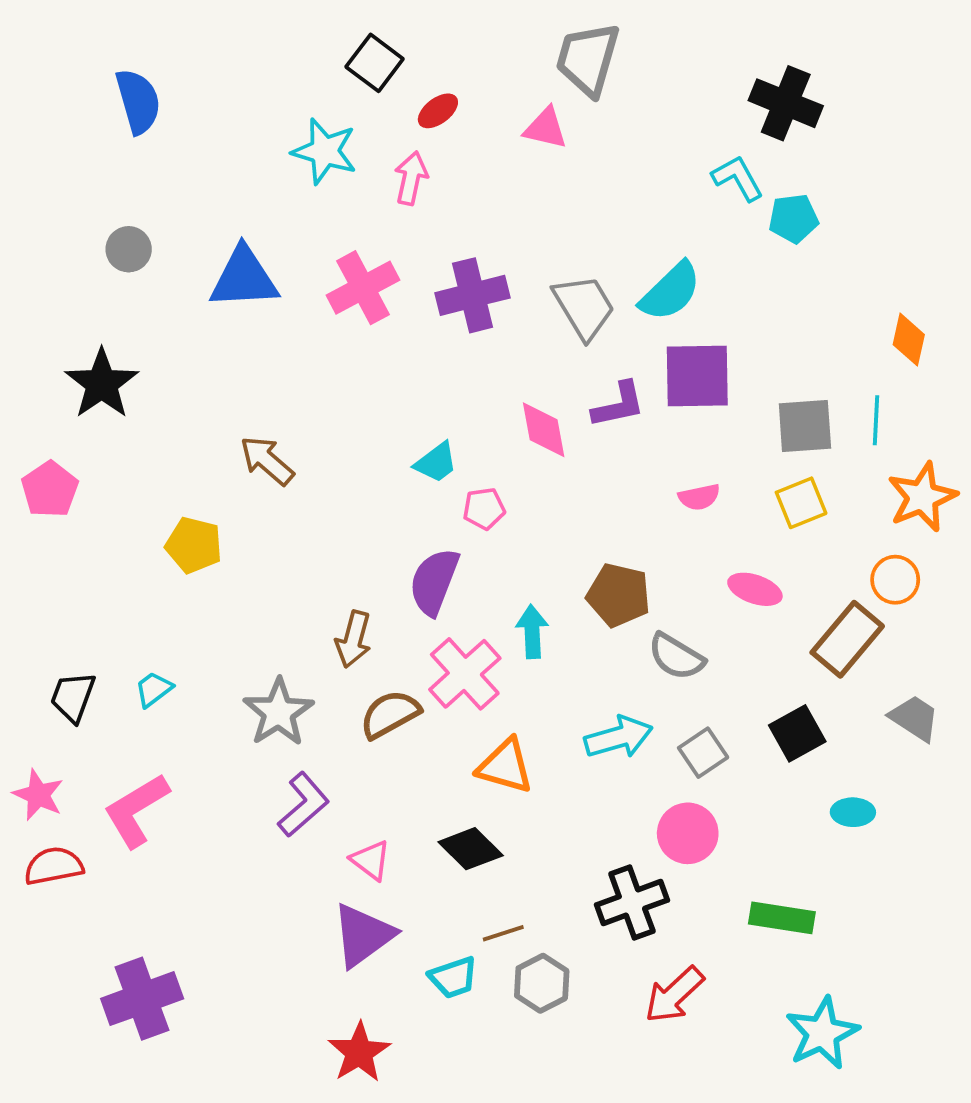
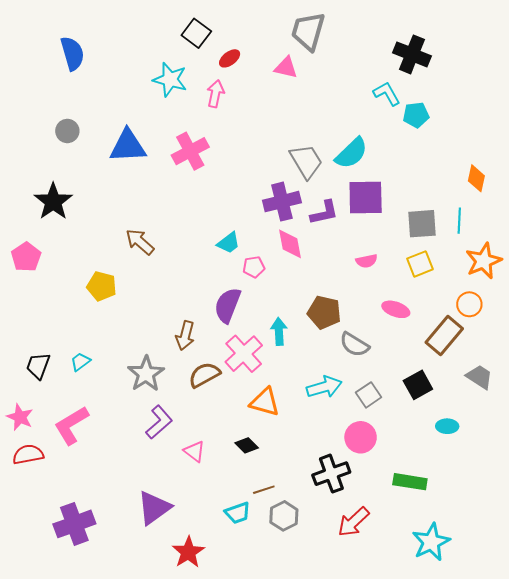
purple cross: (473, 295) -> (282, 202), moved
pink diamond: (544, 430) -> (290, 244), moved
black diamond: (471, 849) -> (247, 445), size x0.7
purple triangle: (363, 935) -> (154, 508), moved

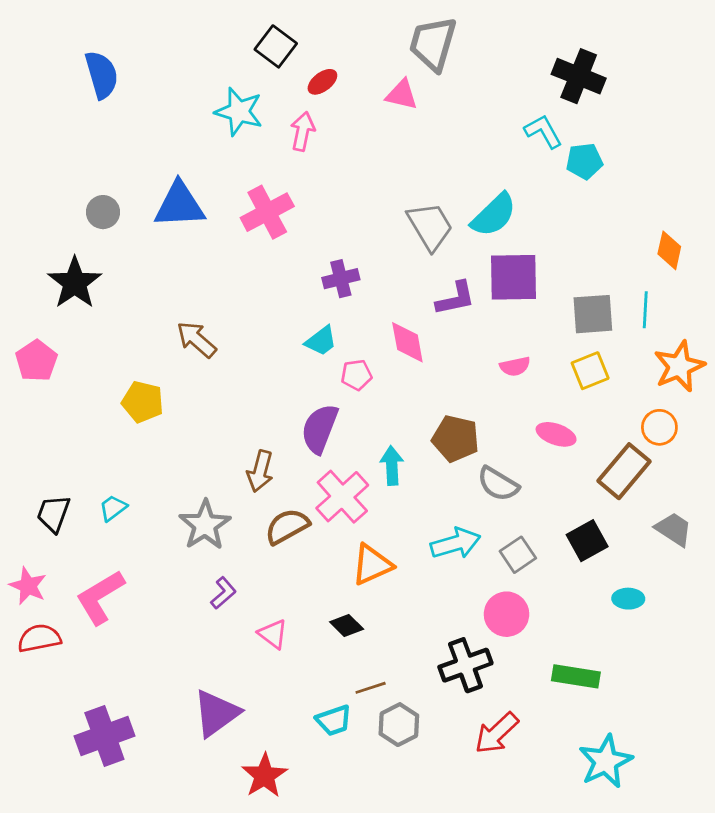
gray circle: (67, 131) -> (103, 212), moved
purple cross: (282, 202) -> (341, 279), moved, size x0.7
orange triangle: (265, 402) -> (372, 565), turned -40
purple L-shape: (159, 422) -> (223, 593), size x0.7

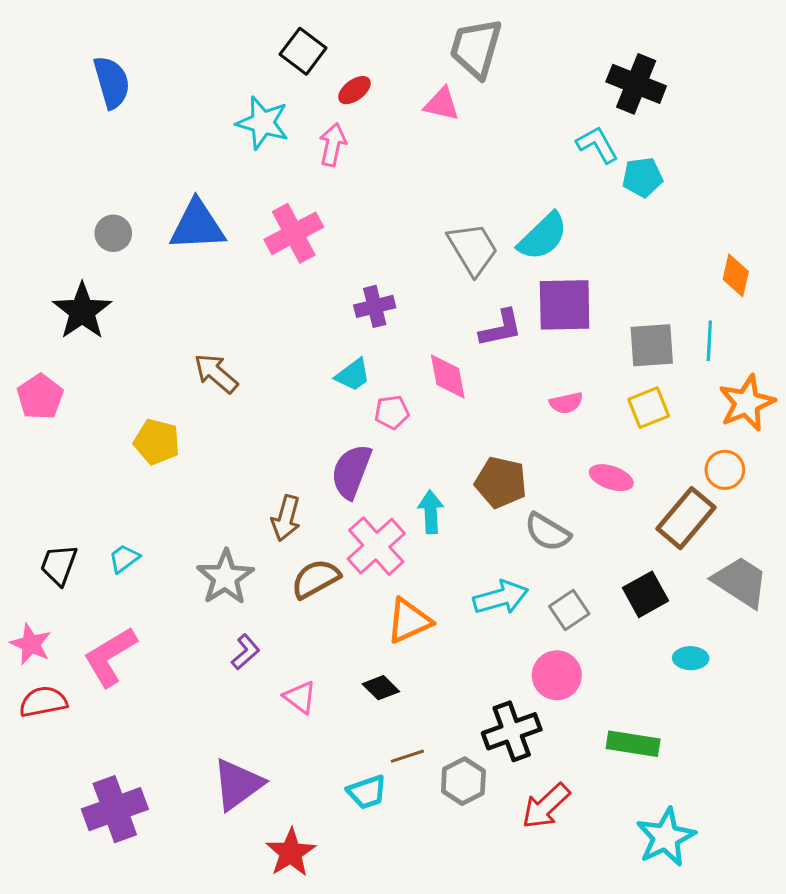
gray trapezoid: (674, 529) -> (740, 582), size x1.4
gray hexagon: (399, 725) -> (463, 781), moved

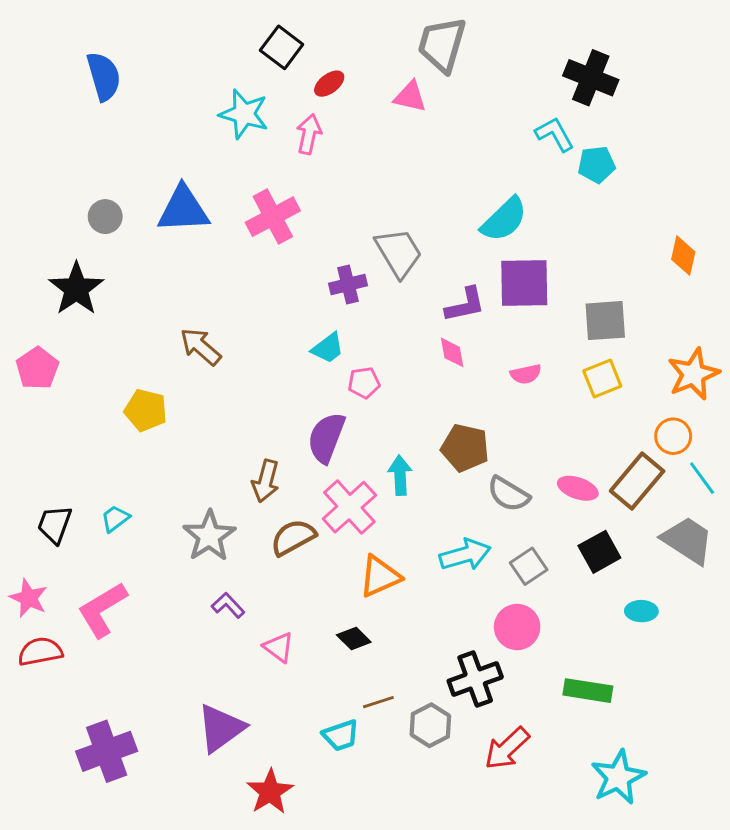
gray trapezoid: (473, 249) -> (399, 253), moved
cyan line: (709, 341) -> (702, 478), moved, turned -39
pink diamond: (448, 376) -> (452, 352), moved, size x0.7
pink ellipse: (611, 478) -> (578, 488), moved
purple L-shape: (246, 652) -> (228, 605), turned -92

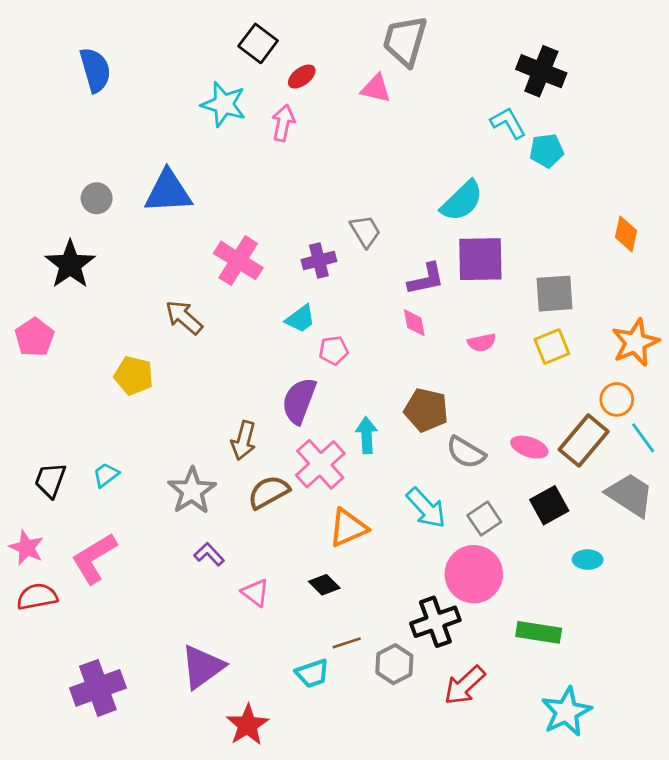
pink cross: (273, 217) -> (238, 260), moved, turned -30
gray trapezoid: (399, 253) -> (365, 231), size x0.7
cyan arrow: (465, 555) -> (426, 508), turned 63
pink circle: (517, 627) -> (474, 574), size x1.4

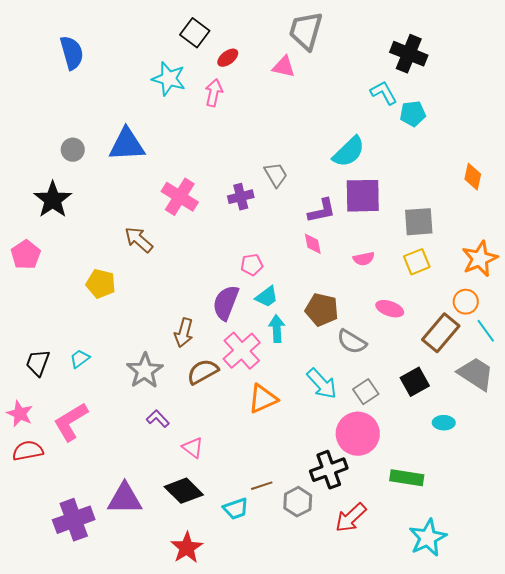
cyan trapezoid: (300, 319) -> (267, 297), moved
pink ellipse: (529, 447) -> (390, 309), moved
black diamond: (324, 585) -> (184, 491), moved, size x1.6
purple triangle: (202, 667) -> (125, 499), moved, turned 36

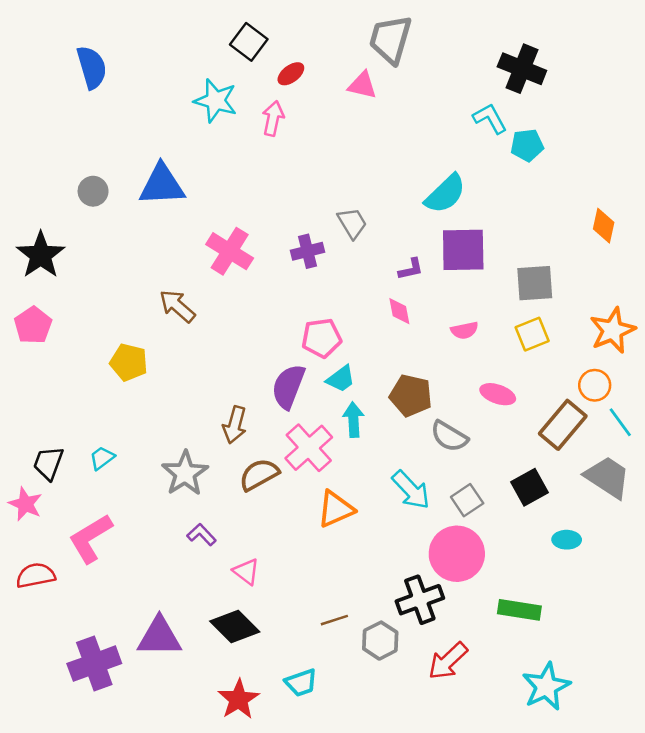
black star: (53, 200) -> (41, 255), moved
purple L-shape: (322, 211) -> (411, 269), size x0.7
pink pentagon: (252, 265) -> (322, 338), size x1.4
pink star: (20, 414) -> (25, 504), moved
cyan trapezoid: (236, 509) -> (301, 683), moved

